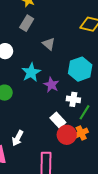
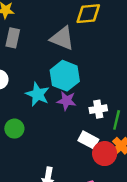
gray triangle: (49, 44) -> (62, 38), moved, size x1.5
cyan hexagon: (80, 69) -> (65, 76), moved

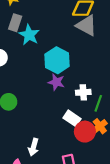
gray triangle: (62, 38) -> (86, 25), moved
cyan star: (38, 94) -> (29, 35), moved

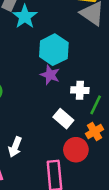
red circle: (85, 132) -> (76, 150), moved

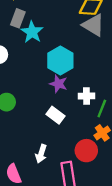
white rectangle: (63, 119) -> (56, 115), moved
white arrow: (15, 147) -> (41, 154), moved

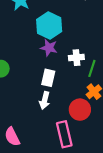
white rectangle: (56, 115) -> (48, 78), turned 70
white arrow: (41, 154) -> (45, 100), moved

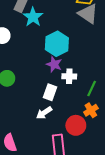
white cross: (76, 58) -> (69, 76), moved
white arrow: (45, 100) -> (44, 113), turned 35

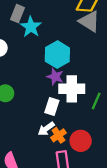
white cross: (69, 76) -> (72, 89), size x1.6
orange cross: (91, 110) -> (58, 135), moved

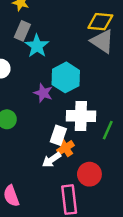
purple star: (55, 77) -> (43, 93), moved
orange cross: (58, 135) -> (65, 148), moved

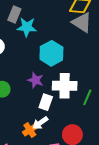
cyan star: (37, 46) -> (27, 27), turned -30
purple star: (43, 93) -> (36, 80), moved
orange cross: (65, 148) -> (30, 130), moved

